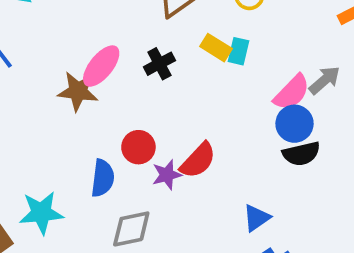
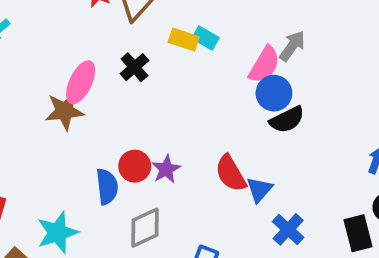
cyan rectangle: (239, 51) -> (206, 38), turned -60
red circle: (138, 147) -> (135, 166), moved
red semicircle: (198, 160) -> (231, 173), moved, turned 120

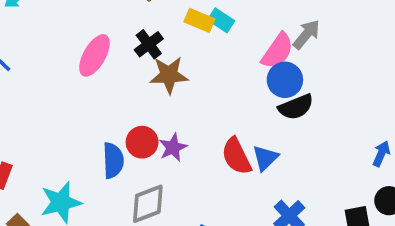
brown star: (65, 111) -> (169, 75), moved
blue triangle: (259, 190) -> (265, 158), moved

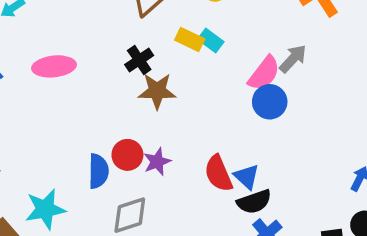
pink ellipse: (94, 55) -> (54, 66), moved, turned 51
black semicircle: (296, 107) -> (254, 202), moved
blue triangle: (265, 158) -> (247, 177), turned -36

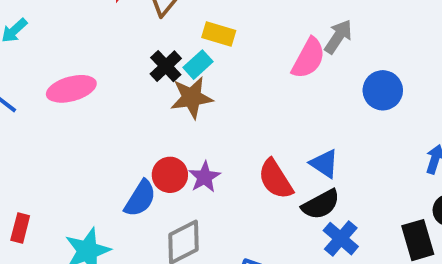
cyan rectangle: (211, 41) -> (198, 65), moved, turned -70
blue circle: (270, 102) -> (383, 90), moved
blue semicircle: (98, 171) -> (140, 198), turned 40
blue triangle: (247, 177) -> (324, 164), moved

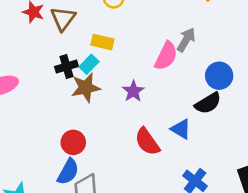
black cross: (166, 66) -> (67, 66), turned 30
purple star: (205, 177) -> (133, 91), moved
blue semicircle: (140, 198) -> (68, 172), moved
black semicircle: (321, 204) -> (208, 103), moved

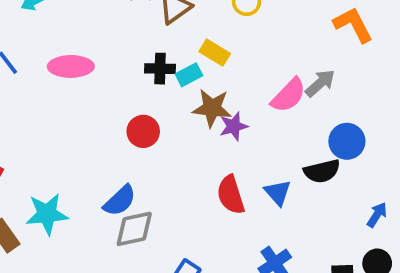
brown star: (86, 88) -> (212, 108), moved
red circle: (73, 142) -> (143, 131), moved

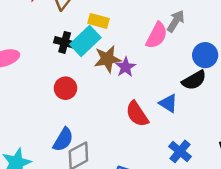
black cross: (160, 69) -> (65, 42), turned 30
cyan rectangle: (189, 75) -> (85, 41), size x1.6

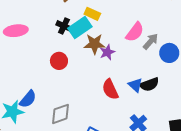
gray arrow: (176, 21) -> (151, 41), moved
black semicircle: (194, 80) -> (149, 84), moved
blue semicircle: (63, 140) -> (28, 99), moved

